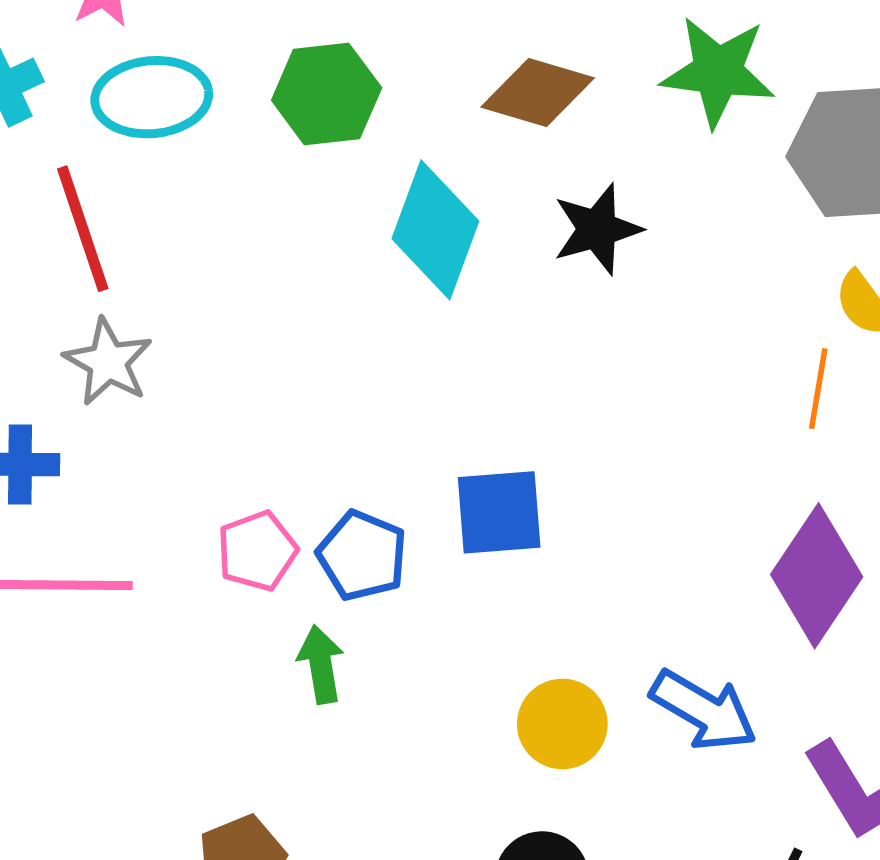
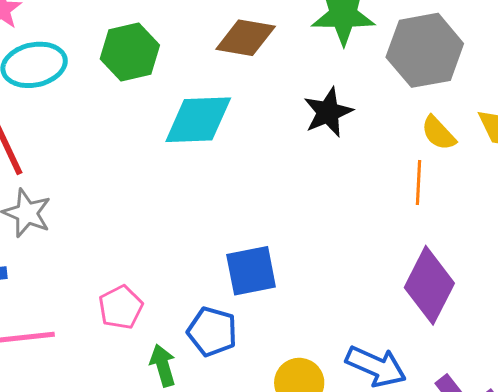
black star: (597, 229) -> (328, 112), moved
cyan diamond: (435, 230) -> (198, 120), turned 74
blue pentagon: (362, 556) -> (212, 331), moved

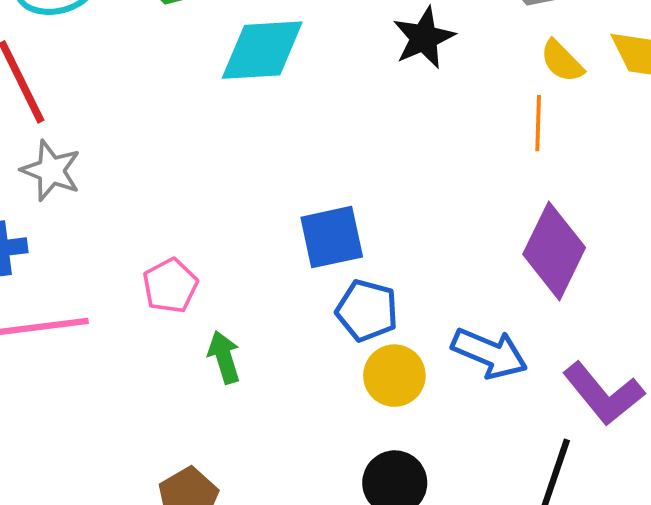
blue pentagon: (212, 331) -> (367, 311), moved

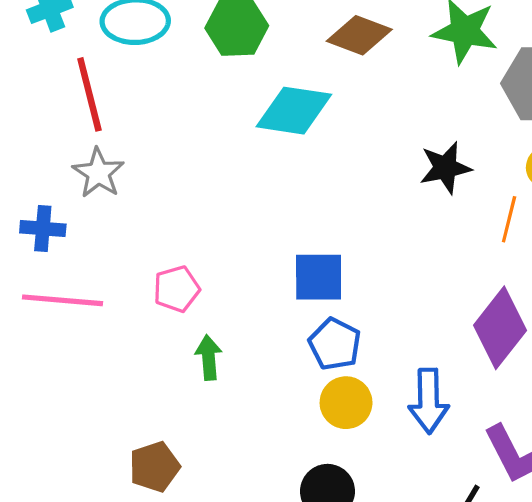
black star: (424, 38) -> (445, 168), moved
blue arrow: (490, 353) -> (429, 401), turned 54

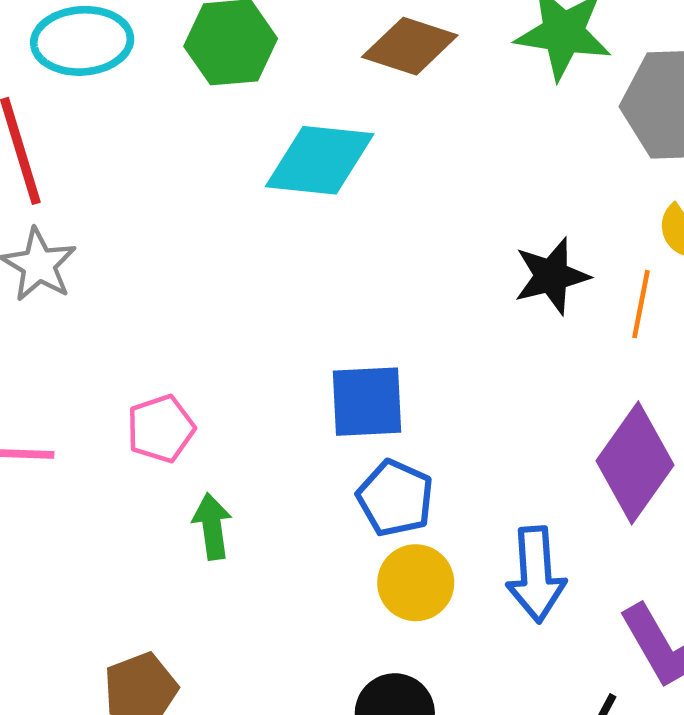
black star: (445, 168) -> (552, 276), moved

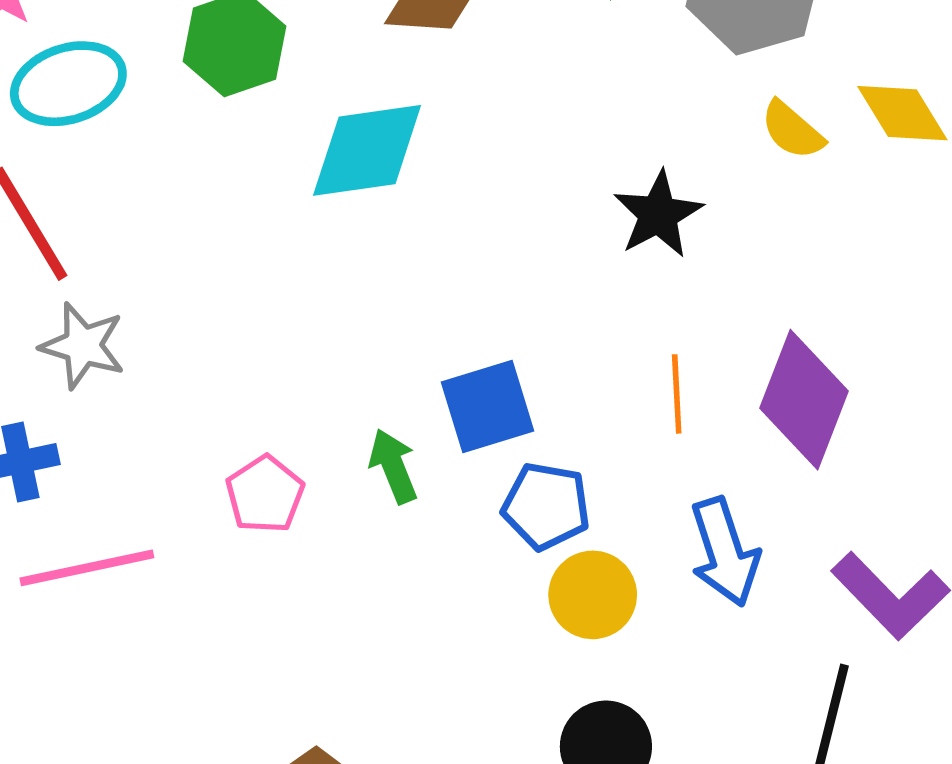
orange line: (641, 304) -> (677, 394), moved
green arrow: (212, 526) -> (393, 466), moved

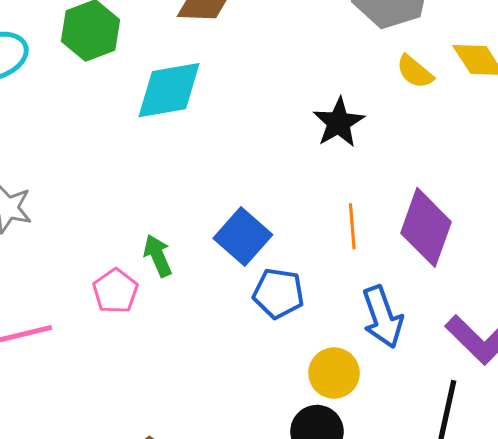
blue square: (488, 406) -> (243, 237), turned -30
green arrow: (393, 466) -> (158, 256), moved
yellow circle: (593, 595) -> (334, 373), moved

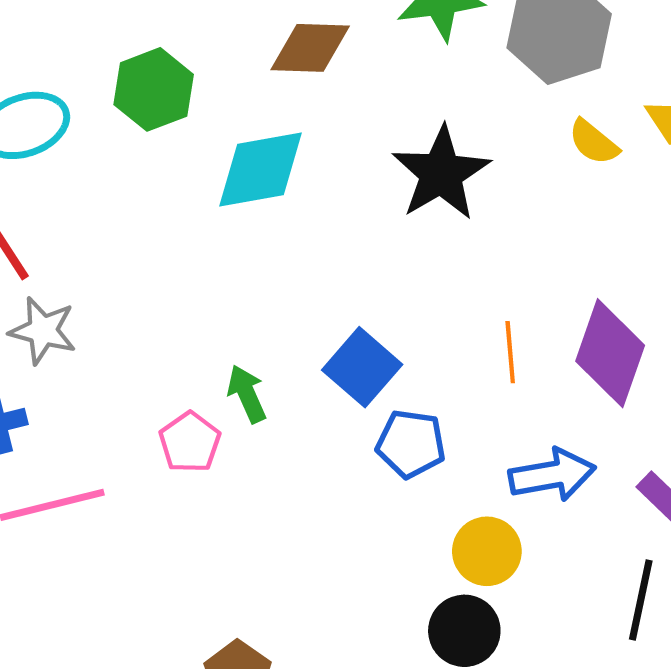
black star: (339, 123) -> (441, 173), moved, size x1.4
blue arrow: (383, 317) -> (552, 475), turned -80

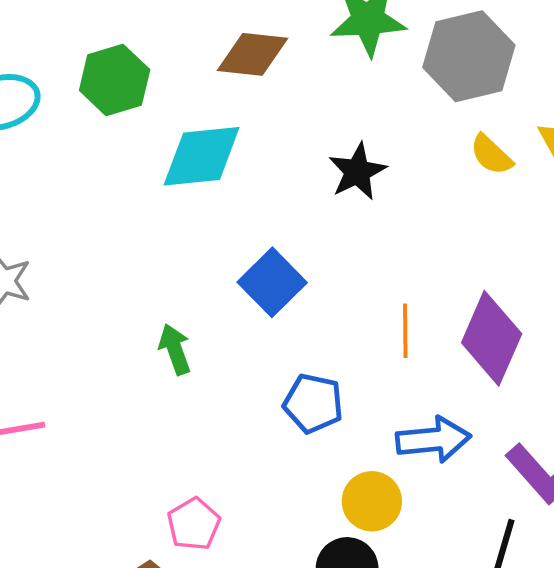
black star: (441, 173) -> (357, 172), size x0.7
blue square: (362, 367) -> (272, 282), moved
pink pentagon: (190, 442) -> (194, 524), moved

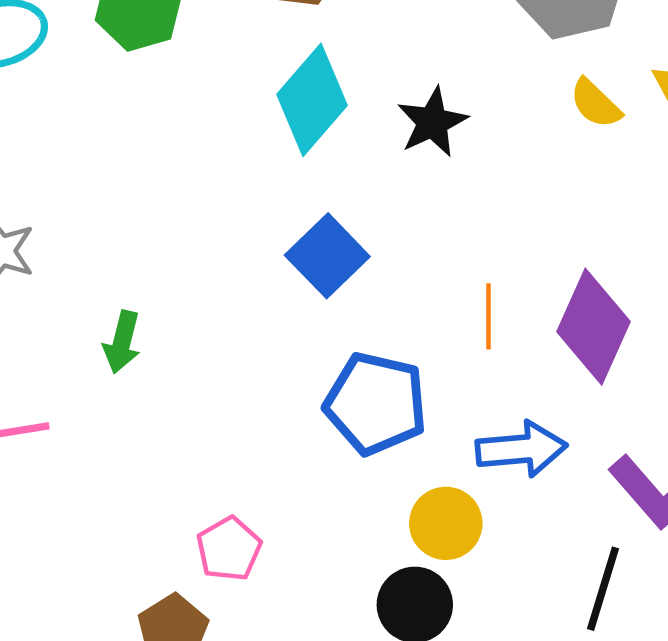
cyan diamond: (202, 156) -> (312, 100), moved, turned -44
green arrow: (175, 349) -> (122, 342), moved, turned -147
blue pentagon: (313, 403) -> (376, 404), size x1.4

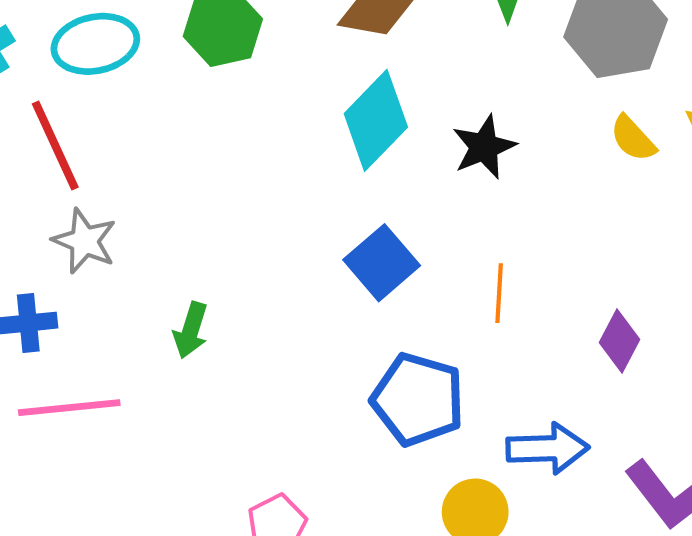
orange line: (489, 316) -> (499, 293), moved
purple diamond: (593, 327) -> (619, 341), size x0.6

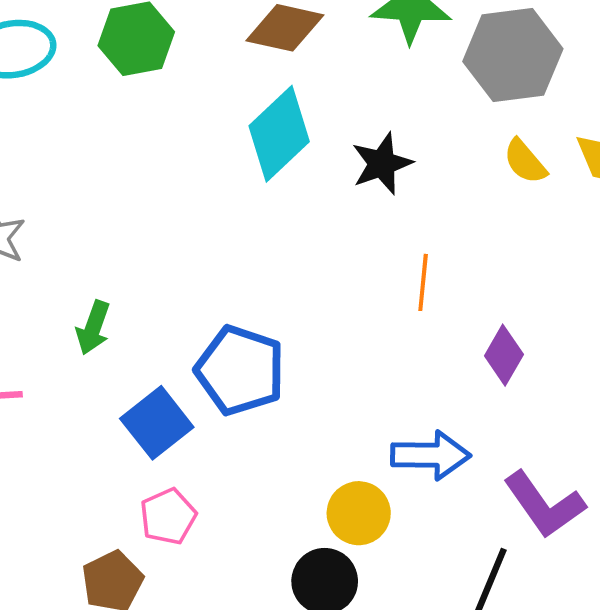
blue square: (382, 263) -> (157, 423), moved
orange line: (499, 293) -> (423, 282), moved
blue pentagon: (418, 399) -> (240, 370), moved

